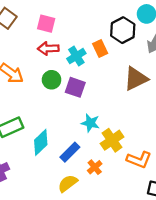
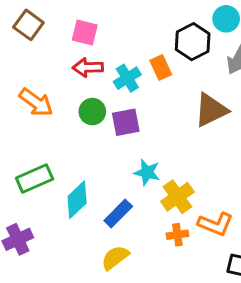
purple square: (75, 87) -> (126, 122), turned -30
orange cross: (95, 167) -> (177, 235), moved, turned 32

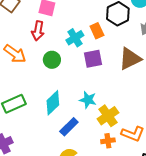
red arrow: (88, 67) -> (38, 31), moved, turned -78
purple square: (126, 122) -> (93, 59), moved
cyan diamond: (77, 200) -> (53, 103), moved

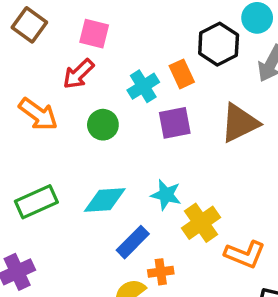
red arrow: (38, 31) -> (78, 74), turned 36
cyan diamond: (53, 103) -> (105, 200), turned 40
orange cross: (108, 141) -> (161, 272), moved

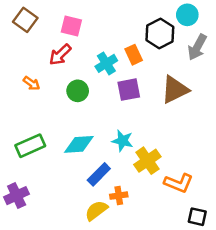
orange arrow: (38, 114) -> (32, 83), size x0.6

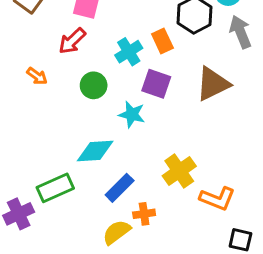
gray arrow: (197, 47) -> (240, 32), turned 130
purple square: (129, 90) -> (156, 84), turned 30
cyan star: (122, 141) -> (132, 114), moved
green rectangle: (30, 146) -> (55, 188), moved

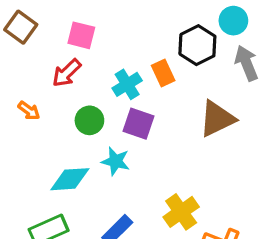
purple square: (156, 84) -> (139, 124), moved
cyan star: (132, 114) -> (116, 161), moved
cyan diamond: (95, 151) -> (70, 179), moved

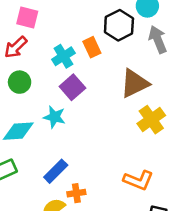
green circle: (89, 120) -> (20, 82), moved
purple square: (139, 124) -> (72, 87), turned 30
yellow cross: (181, 212) -> (151, 120), moved

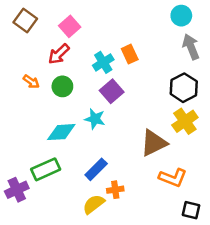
pink square: (27, 18) -> (70, 26), turned 35
black hexagon: (119, 25) -> (184, 88), moved
brown triangle: (134, 83) -> (154, 143), moved

